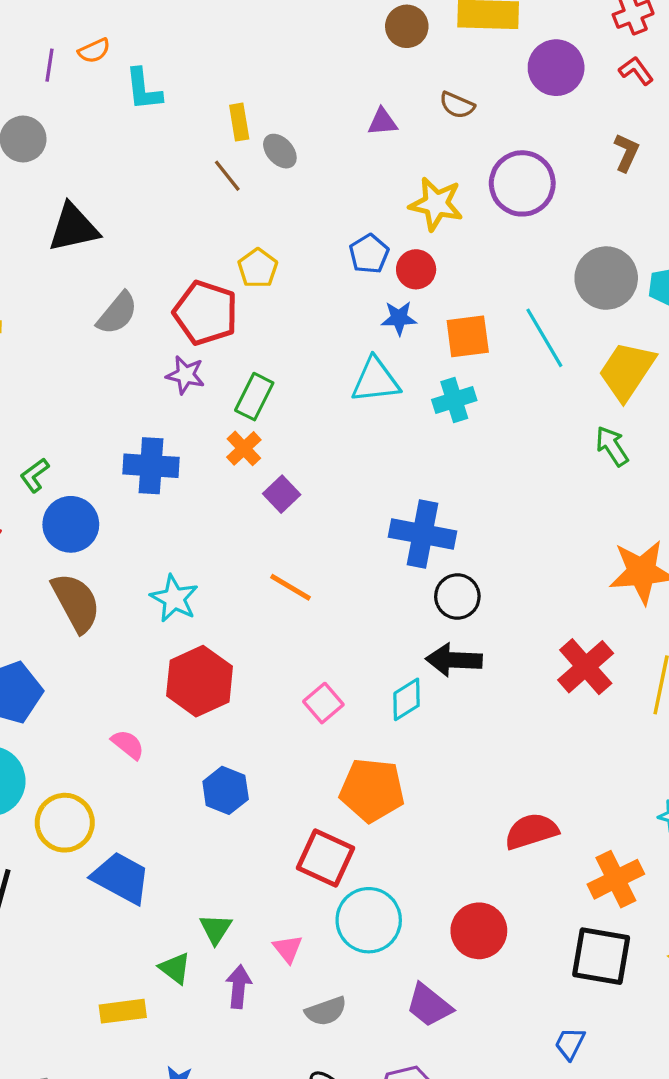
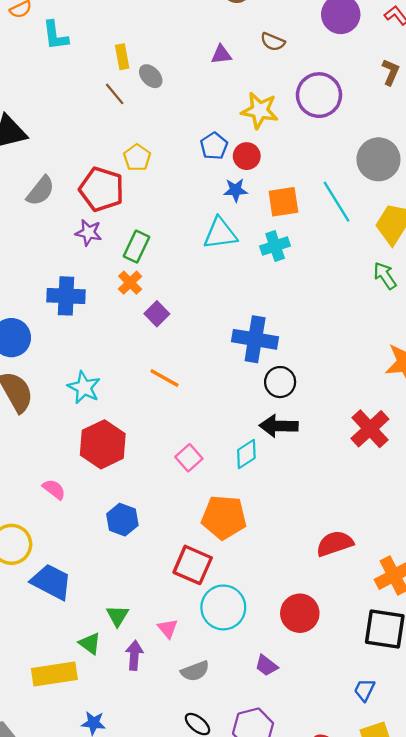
purple trapezoid: (429, 1005) -> (266, 666), size x0.7
yellow rectangle: (123, 1011) -> (54, 674), size x1.4

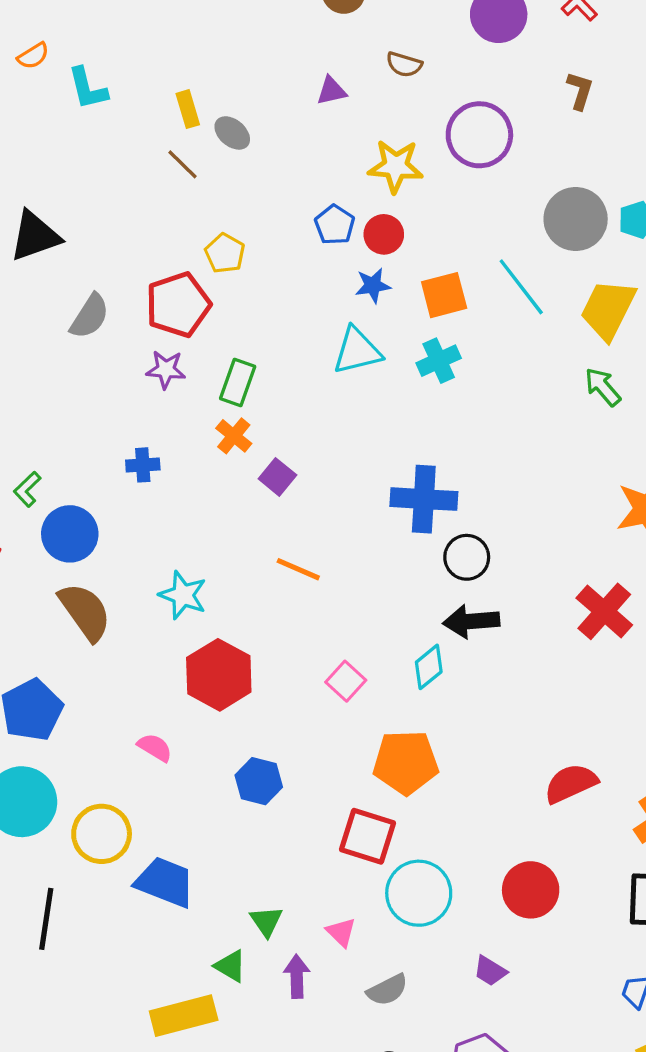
red pentagon: (102, 189) -> (178, 305), turned -30
blue cross: (66, 296) -> (143, 465), size x0.6

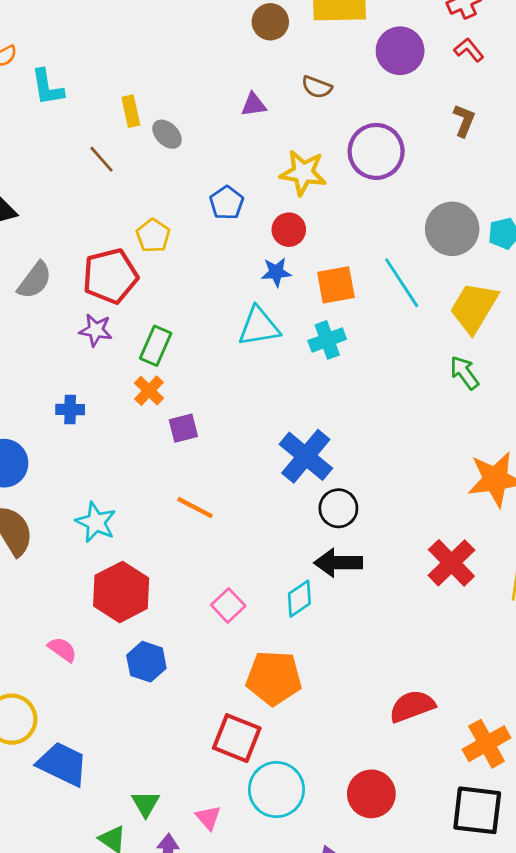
brown line: (182, 164) -> (101, 159), moved
blue pentagon: (335, 225) -> (227, 203), moved
purple square: (277, 477) -> (183, 428), turned 32
blue cross: (424, 499) -> (306, 456), turned 32
blue hexagon: (259, 781) -> (146, 662), moved

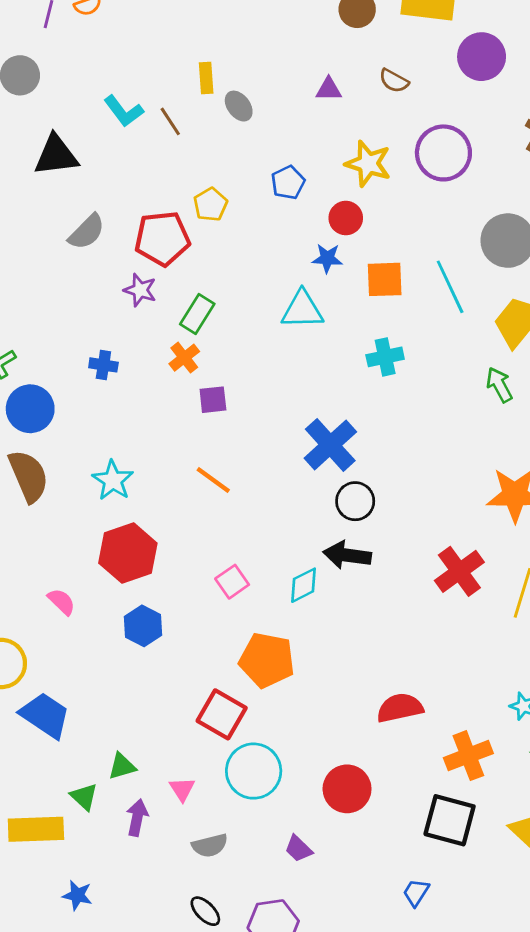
cyan L-shape: (47, 87) -> (124, 111), moved, turned -36
cyan cross: (327, 340) -> (385, 357), moved
green triangle: (146, 804) -> (122, 766), turned 36

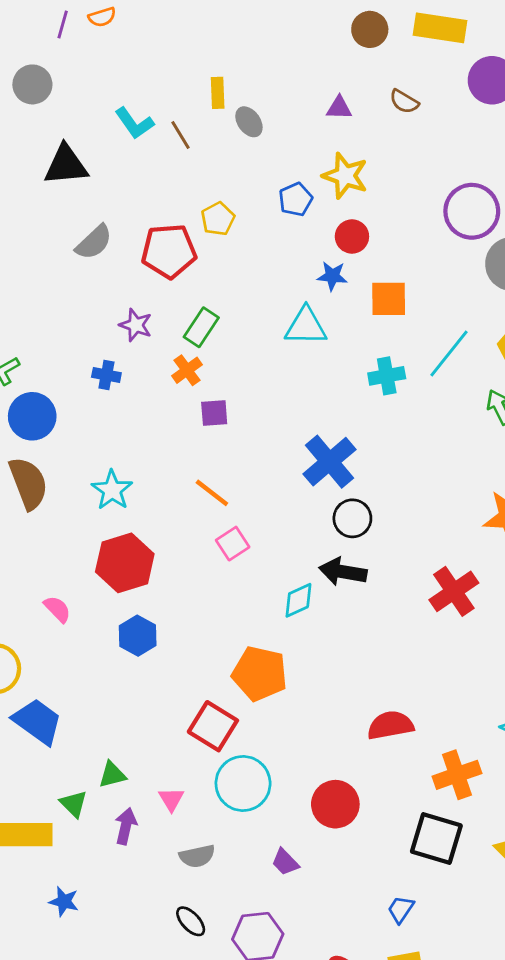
purple circle: (443, 153) -> (472, 211), moved
yellow star: (368, 164) -> (345, 176), moved
cyan line: (450, 287) -> (449, 353), moved, turned 62
purple star: (140, 290) -> (136, 325), moved
pink square: (232, 582) -> (233, 544), moved

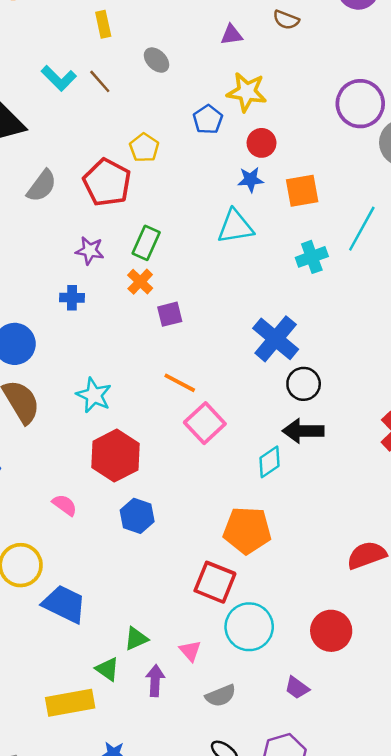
yellow rectangle: (218, 93) -> (103, 24), moved
red pentagon: (169, 251) -> (107, 182), turned -30
pink square: (233, 544) -> (205, 423), size x1.4

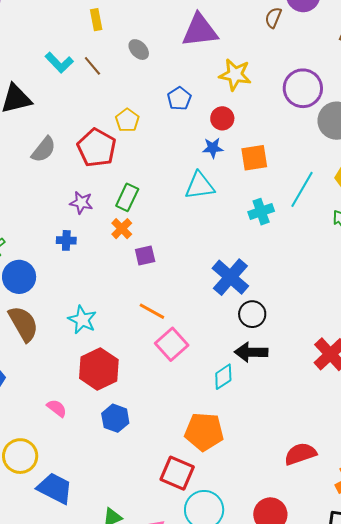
brown semicircle: (286, 20) -> (273, 18), moved, turned 90
purple triangle: (231, 35) -> (200, 30), size x2.0
yellow star: (247, 92) -> (235, 75), moved

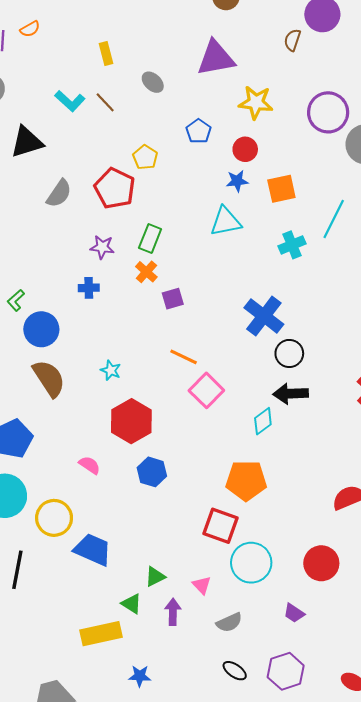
cyan star: (82, 320) -> (111, 370), size x0.7

